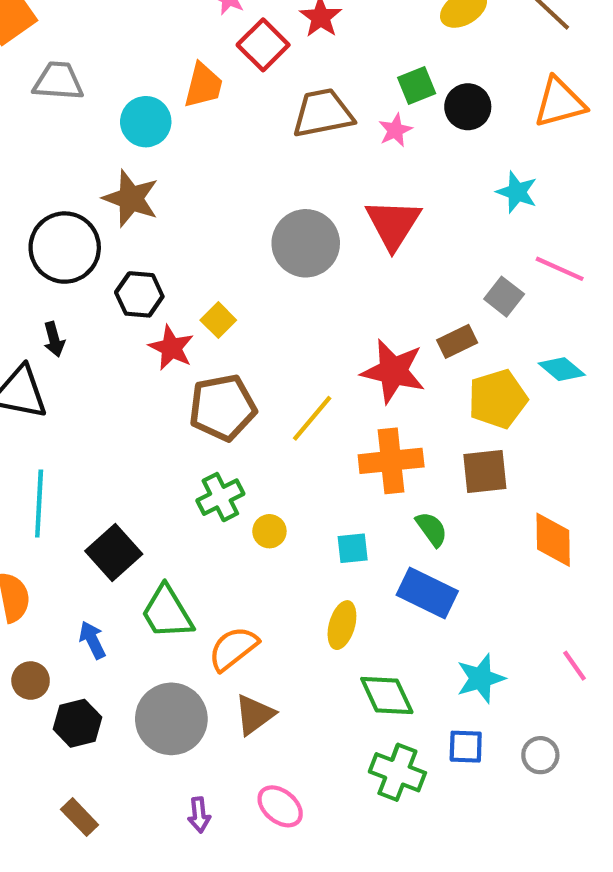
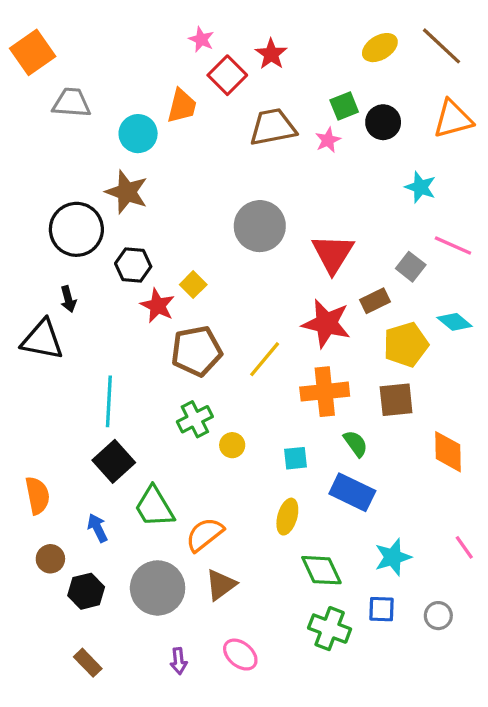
red triangle: (393, 224) -> (333, 254), moved
cyan line: (39, 503) -> (109, 401), moved

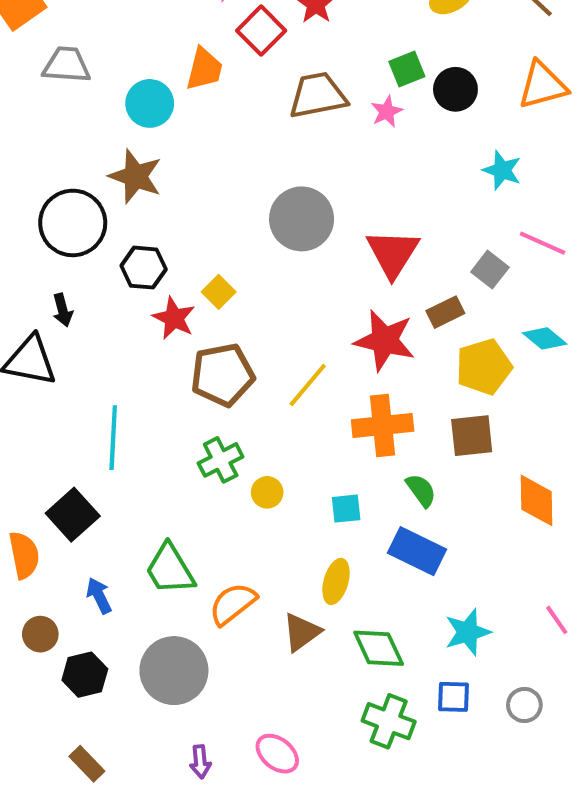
black square: (114, 461) -> (73, 515), moved
brown triangle: (221, 585) -> (302, 632), moved

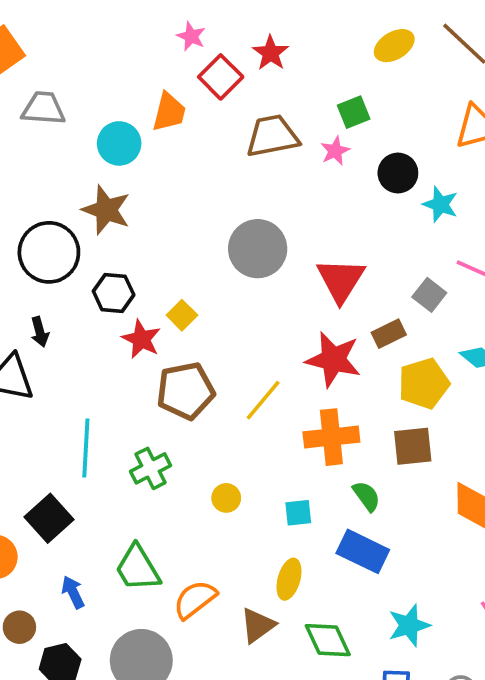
black circle: (455, 89) -> (398, 173), moved
green cross: (221, 460) -> (151, 468), moved

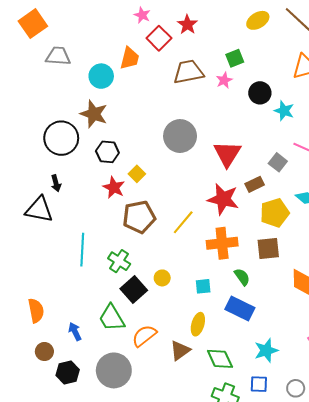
black hexagon: (114, 293) -> (107, 152), moved
green cross: (151, 468) -> (119, 261), turned -30
black square: (49, 518) -> (134, 289), moved

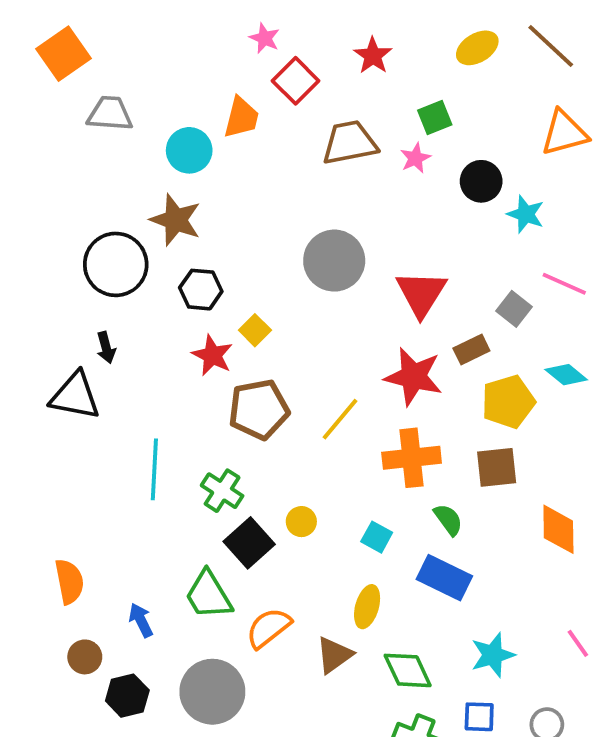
red star: (187, 25) -> (373, 56), moved
cyan square: (203, 286) -> (377, 537), turned 35

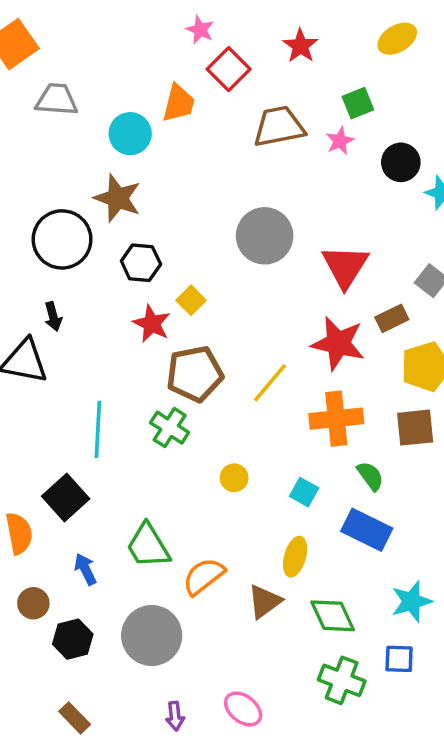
green cross: (222, 491) -> (170, 428), moved
black square: (249, 543) -> (66, 498), moved

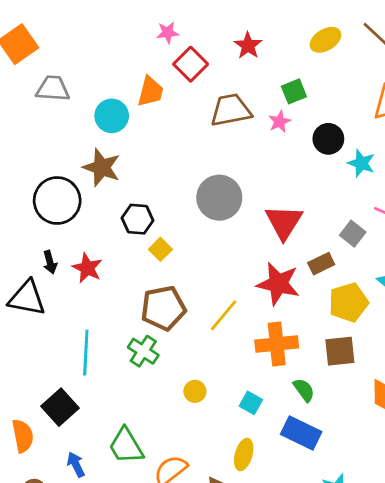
pink star: (200, 30) -> (168, 33), turned -30
black hexagon: (141, 263) -> (137, 219), moved
red star: (152, 324) -> (87, 268), moved

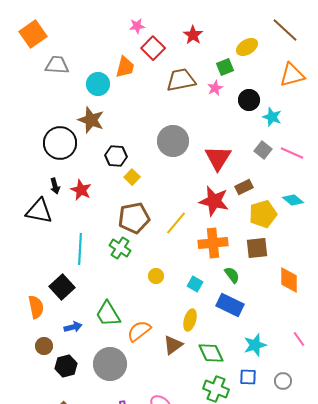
yellow ellipse: (325, 40) -> (247, 47), moved
gray square: (353, 234) -> (263, 150), moved
blue arrow: (76, 465) -> (73, 327), turned 102

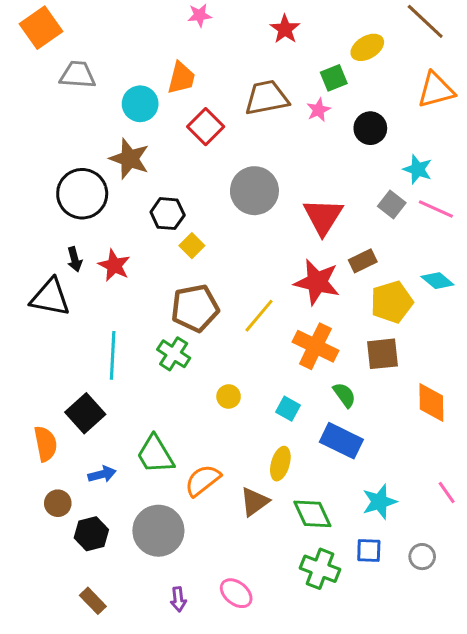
red square: (153, 48) -> (206, 127), moved
cyan star: (272, 117) -> (418, 169), moved
orange cross: (213, 243) -> (315, 346), turned 32

